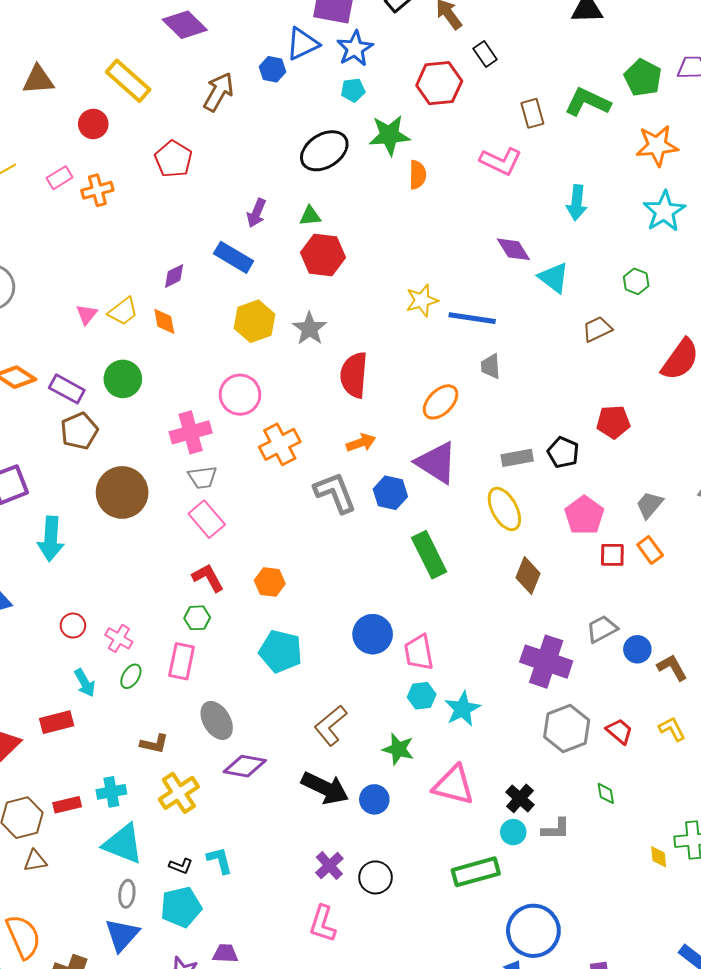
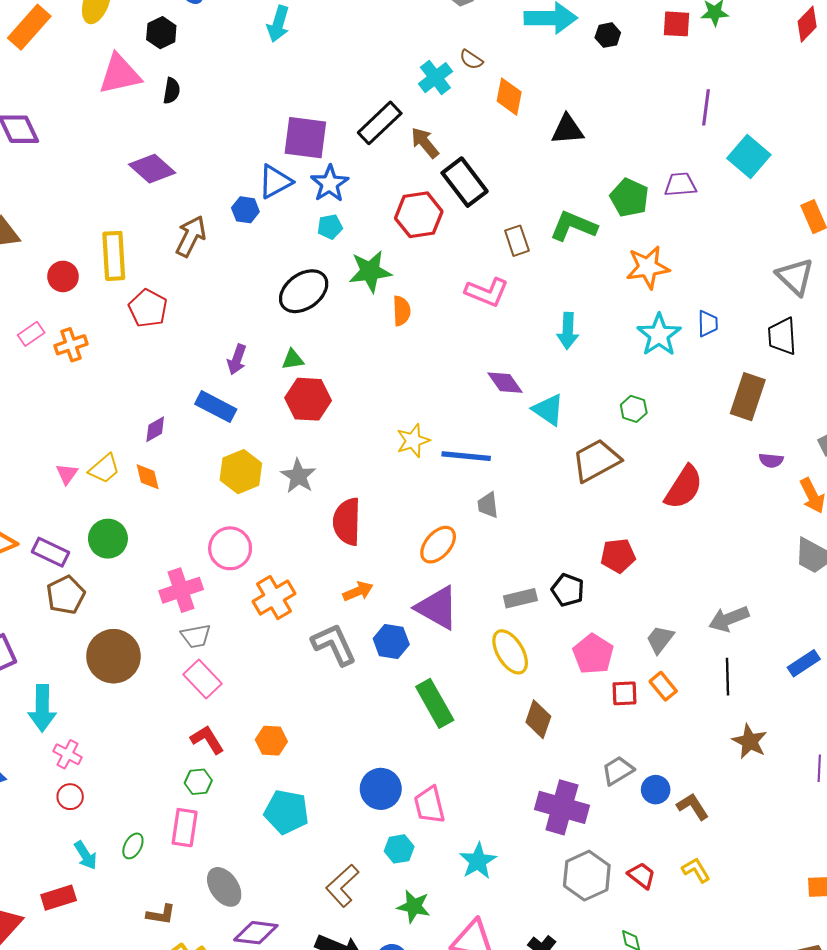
black rectangle: (485, 54) -> (465, 182), size x1.8
yellow rectangle: (128, 81) -> (114, 256), moved, turned 48
brown trapezoid: (597, 329) -> (596, 460), size x1.6
pink cross: (119, 638) -> (68, 754), moved
cyan hexagon: (422, 696) -> (399, 849), moved

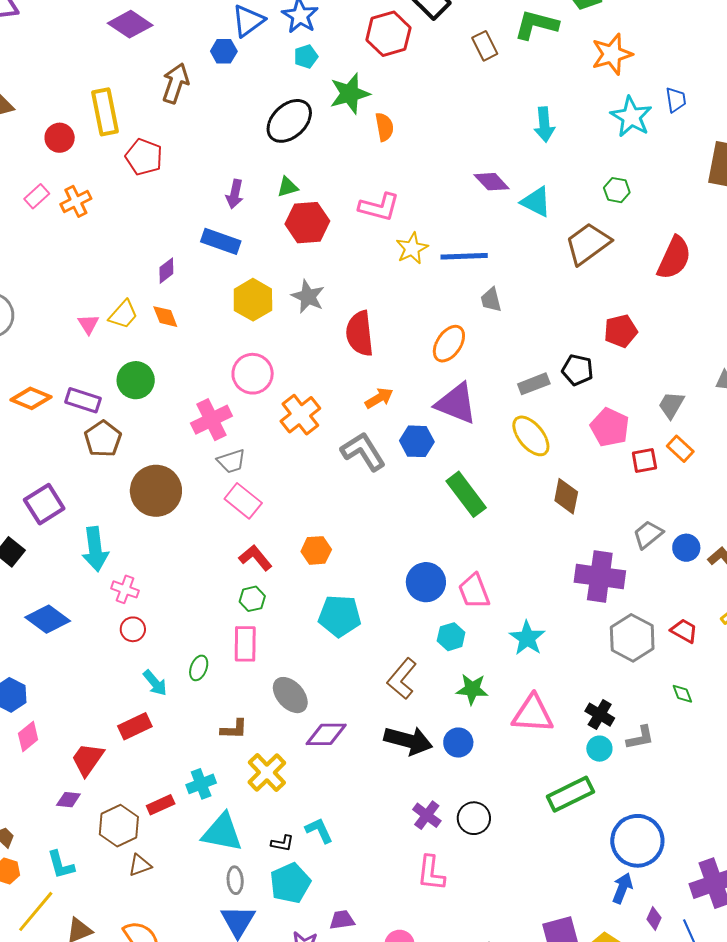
pink L-shape: (487, 292) -> (379, 207), moved

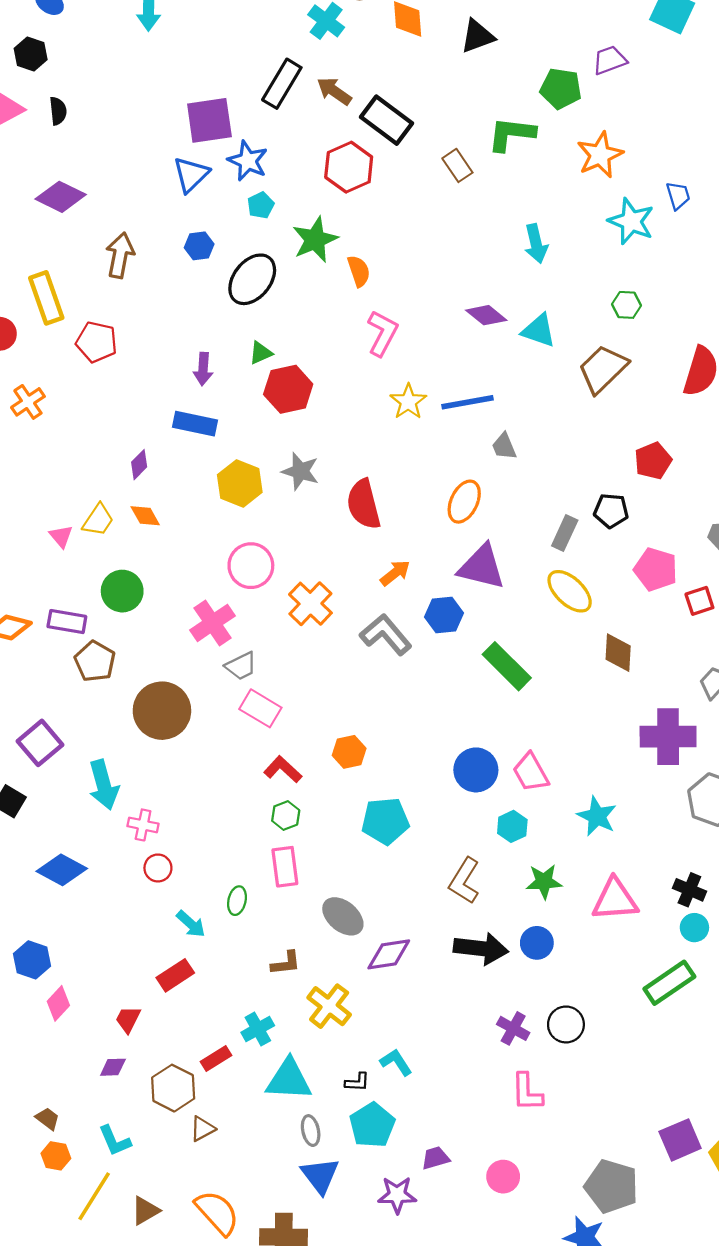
blue hexagon: (224, 51) -> (199, 246), moved
pink L-shape: (379, 207) -> (382, 333), moved, turned -69
gray rectangle: (534, 384) -> (565, 533), turned -36
red trapezoid: (88, 759) -> (128, 1019), size x0.7

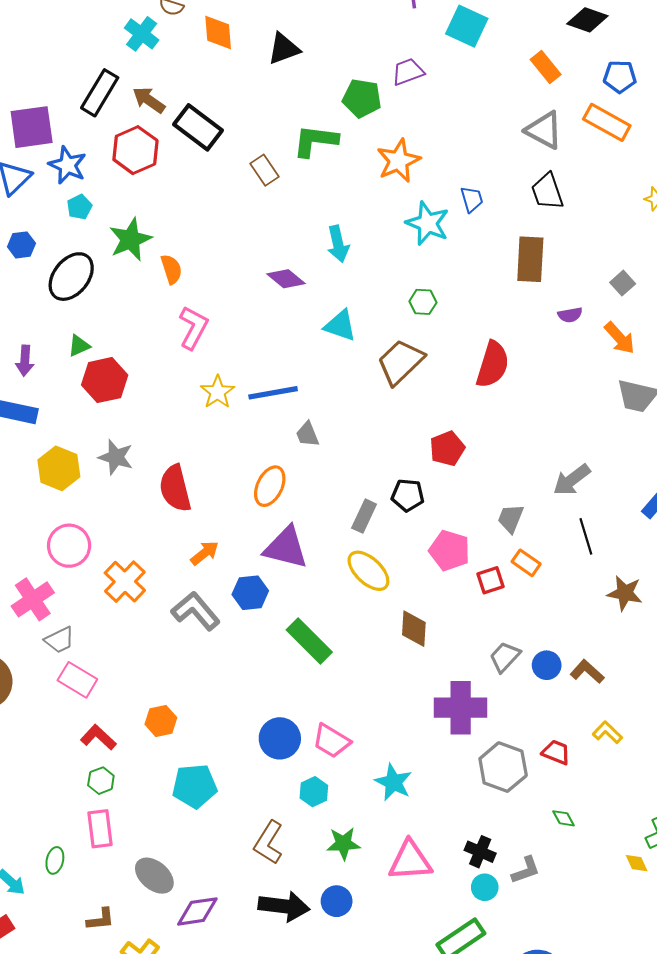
red hexagon: (349, 167) -> (135, 150), moved
purple diamond: (486, 315) -> (286, 279), moved
pink trapezoid: (531, 772) -> (331, 741), turned -30

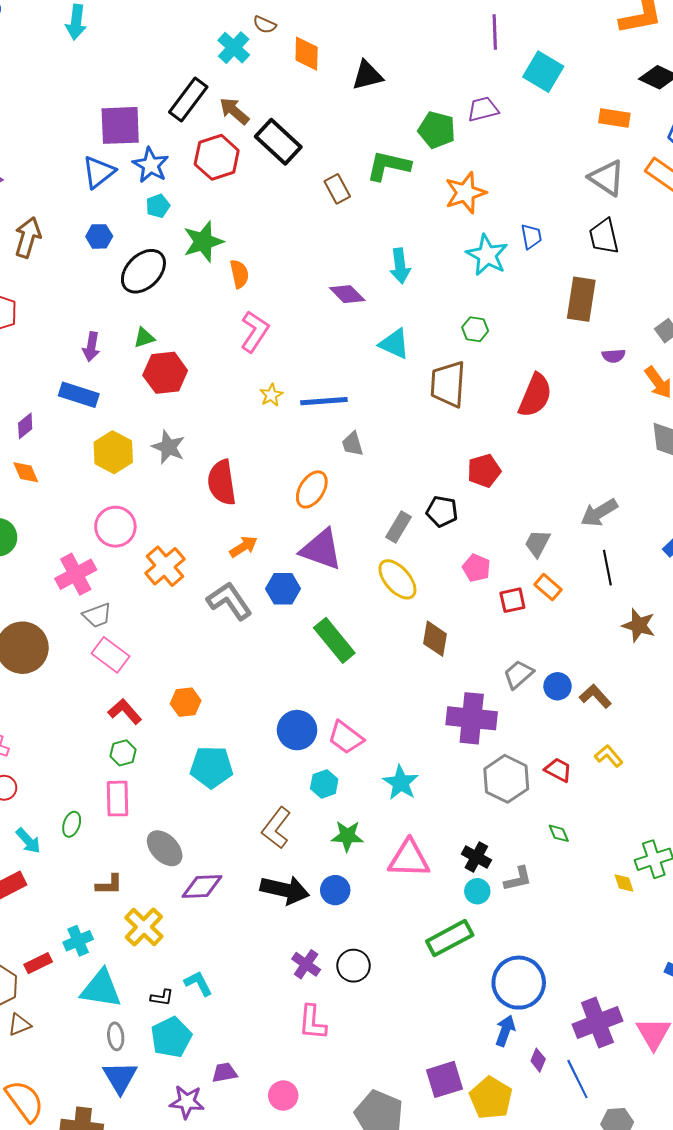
orange rectangle: (546, 67) -> (614, 118), turned -48
brown trapezoid: (400, 362) -> (448, 384), turned -48
yellow star: (217, 392) -> (271, 395), size x0.7
pink pentagon: (450, 550) -> (476, 568), size x0.7

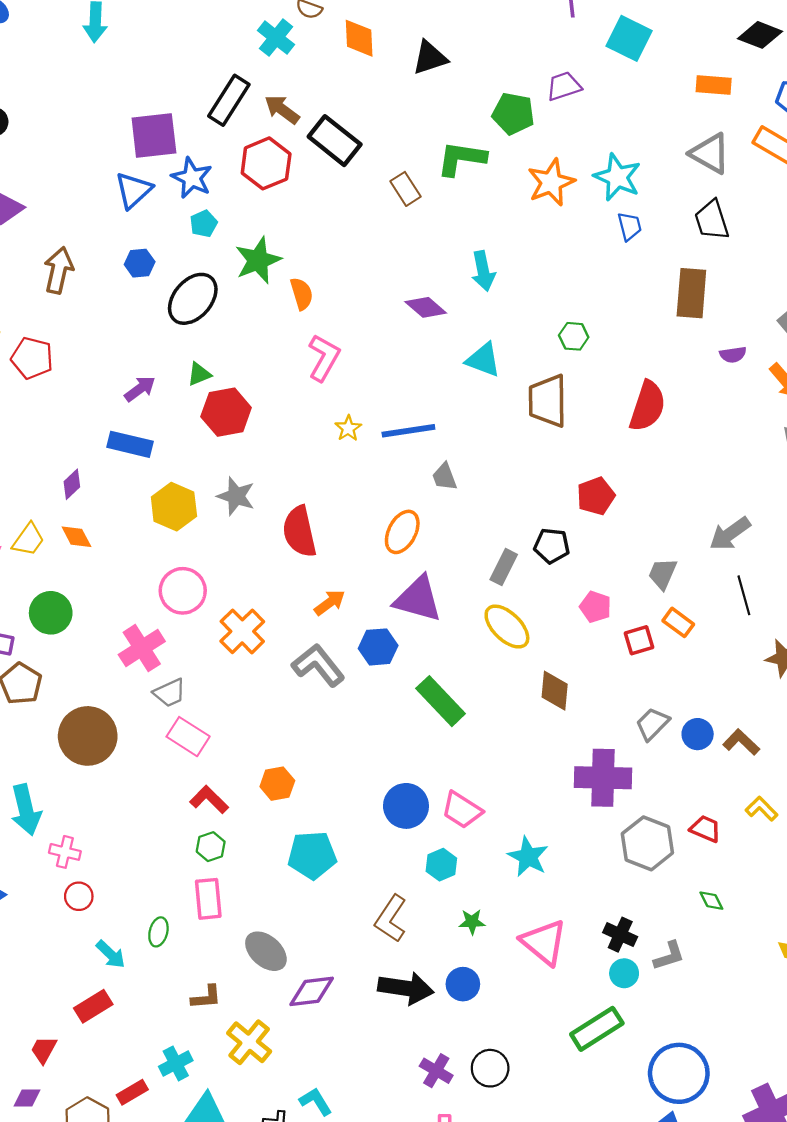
cyan star: (487, 255) -> (617, 177), moved
purple arrow: (91, 347) -> (140, 389), turned -132
green star: (347, 836) -> (472, 922), size x0.7
pink triangle: (409, 859) -> (544, 942), turned 42

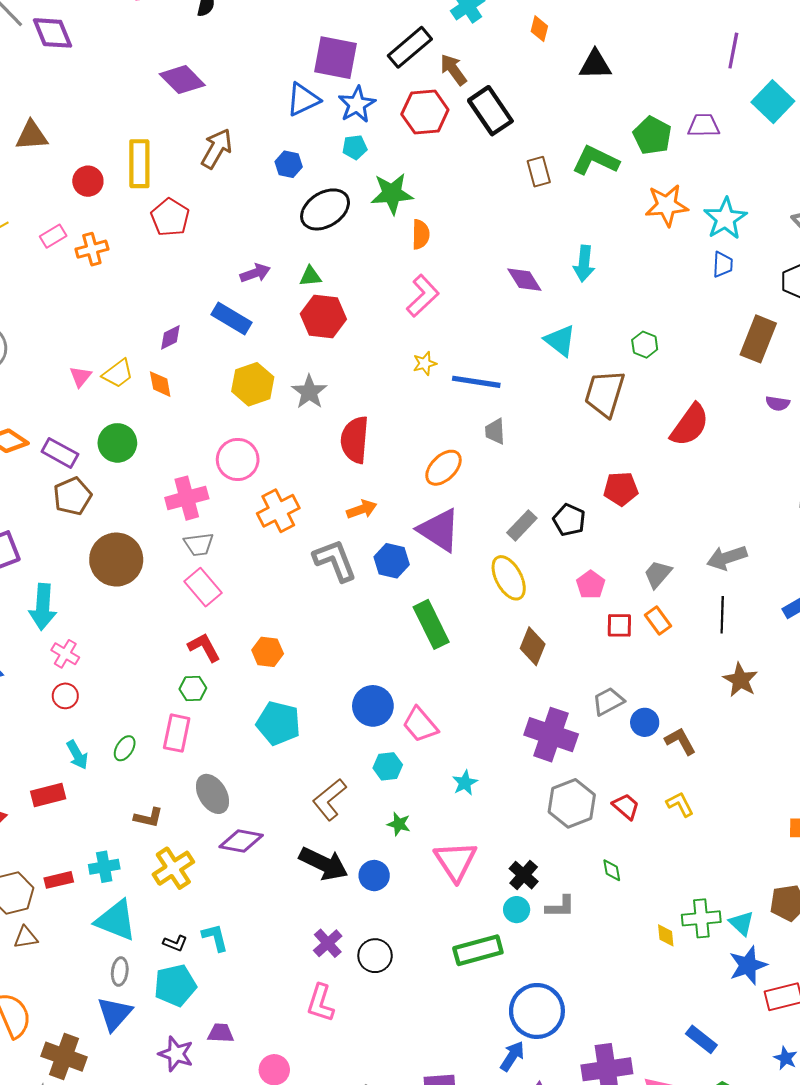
orange diamond: (359, 38) -> (539, 29), size x0.7
cyan star: (528, 857) -> (465, 783), size x0.7

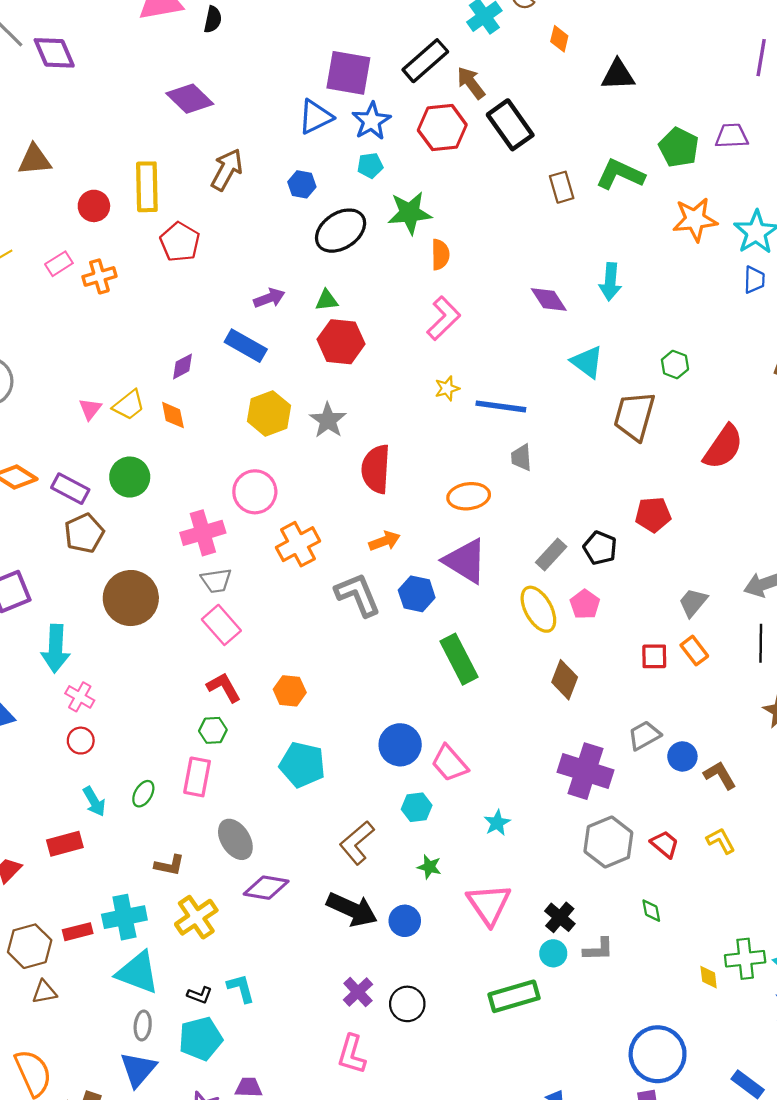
orange ellipse: (444, 468) -> (469, 496), turned 39
pink pentagon: (591, 585) -> (585, 604), moved
cyan cross: (104, 867) -> (124, 917), size x1.4
blue circle: (537, 1011) -> (658, 1054), moved

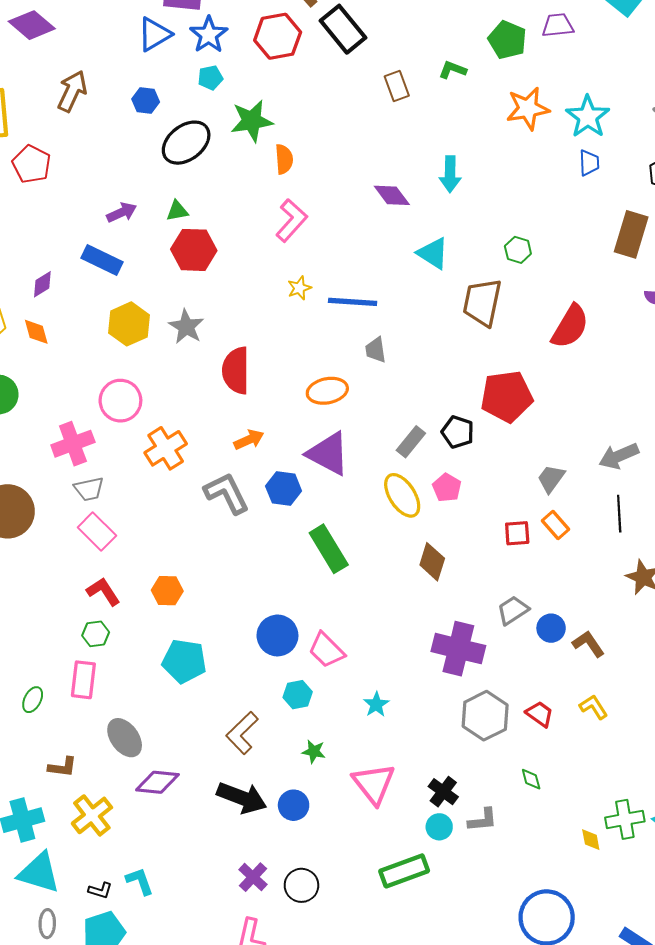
green L-shape: (620, 174) -> (453, 70), size x0.6
red pentagon: (653, 515) -> (507, 396), size x1.5

